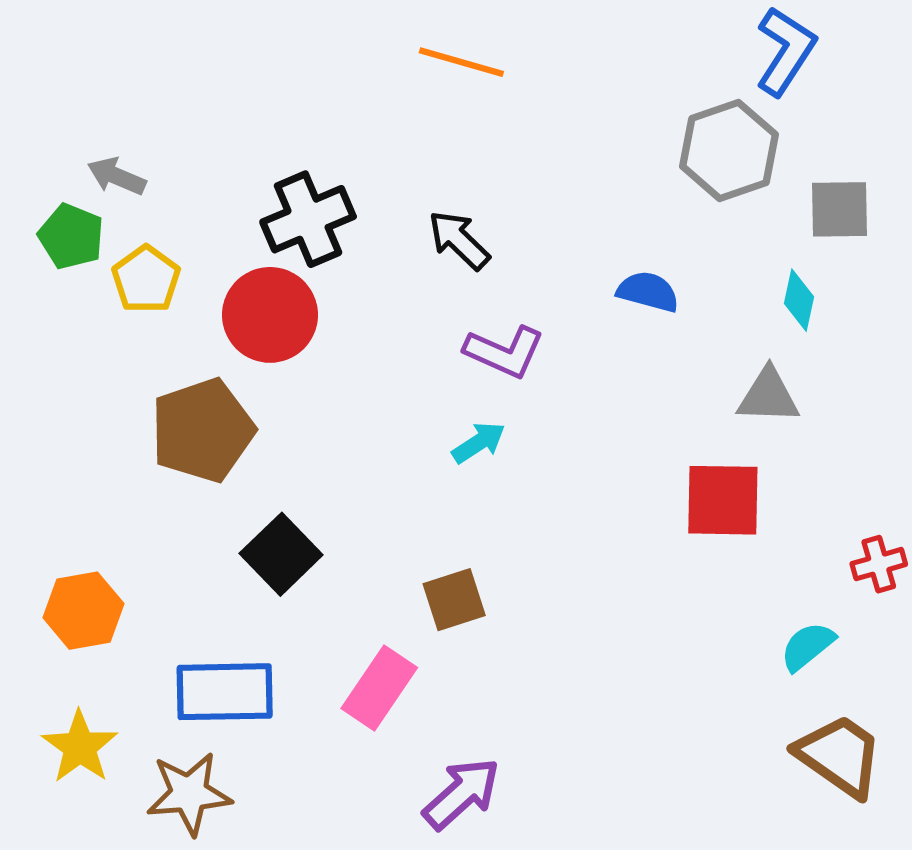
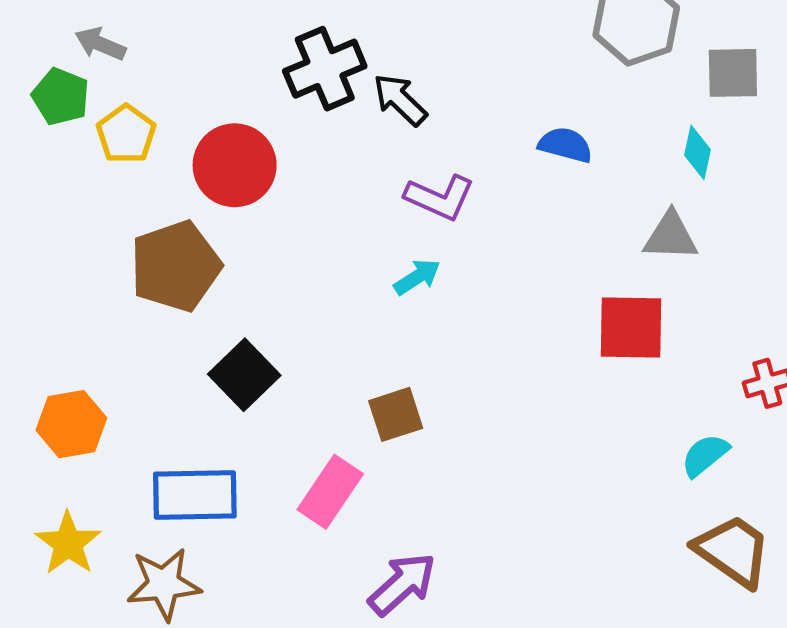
black cross: (308, 219) -> (325, 69), moved

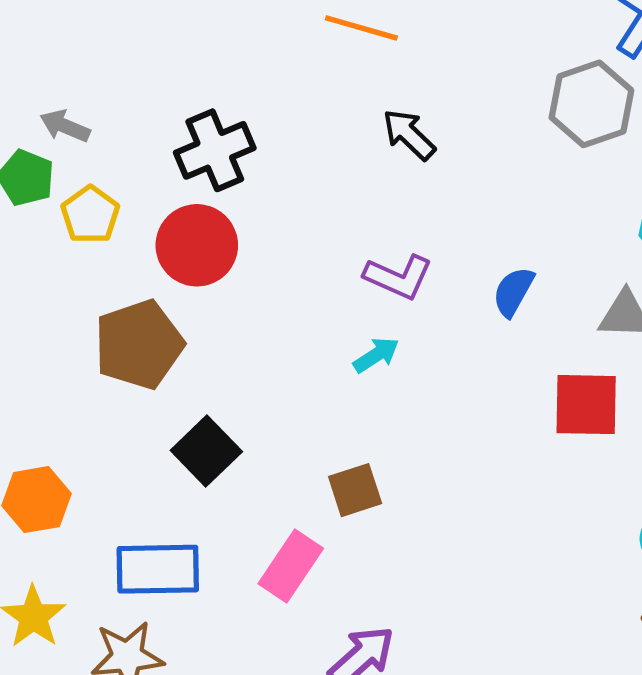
black cross: (325, 69) -> (215, 150), moved
black arrow: (400, 100) -> (409, 135), moved
blue semicircle: (565, 145) -> (513, 292), moved, turned -76

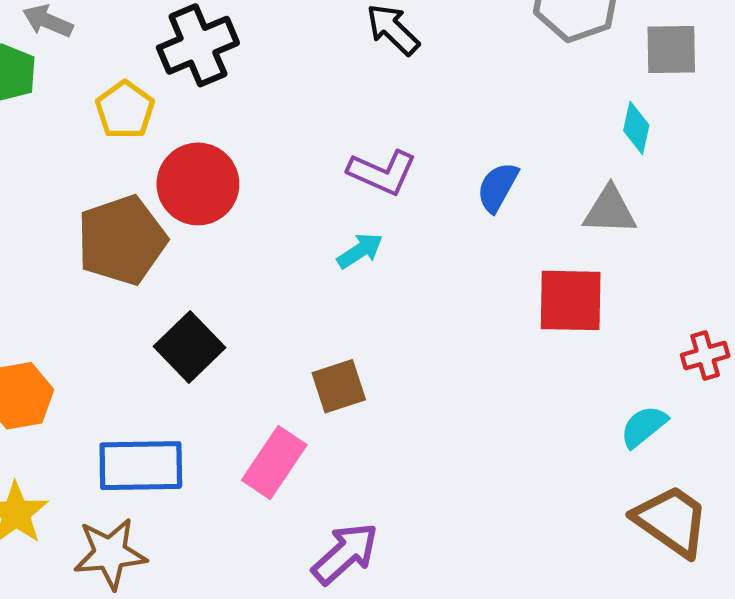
yellow pentagon: (90, 215) -> (125, 110), moved
red circle: (197, 245) -> (198, 184), moved

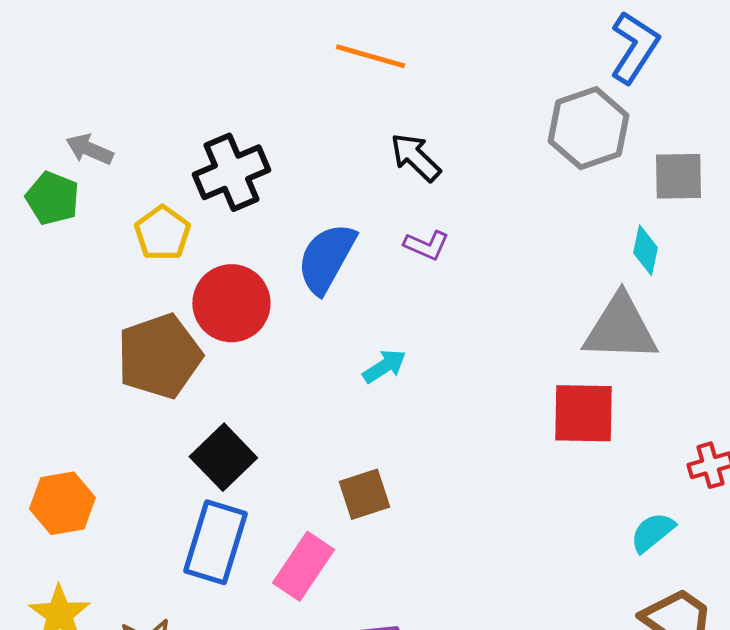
purple L-shape: (382, 172) -> (426, 245), moved, size x0.7
blue semicircle: (498, 187) -> (326, 258), moved, size x1.5
gray triangle: (610, 210) -> (620, 328), size x1.5
blue rectangle: (141, 466) -> (215, 542), moved, turned -72

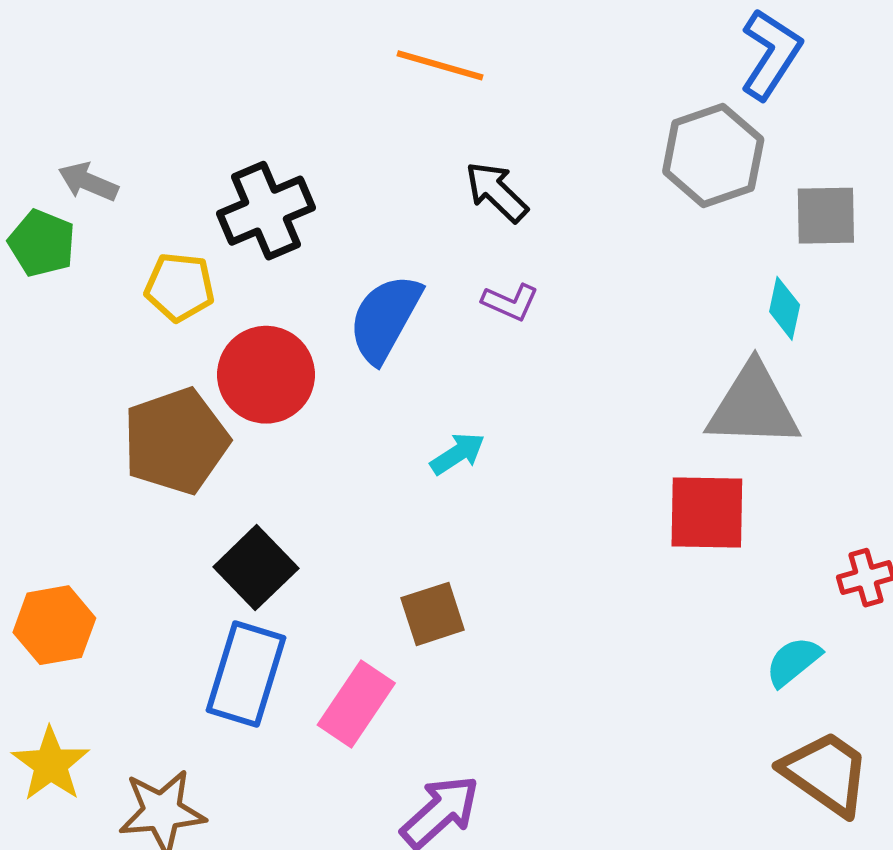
yellow pentagon: (162, 233) -> (180, 287), turned -30

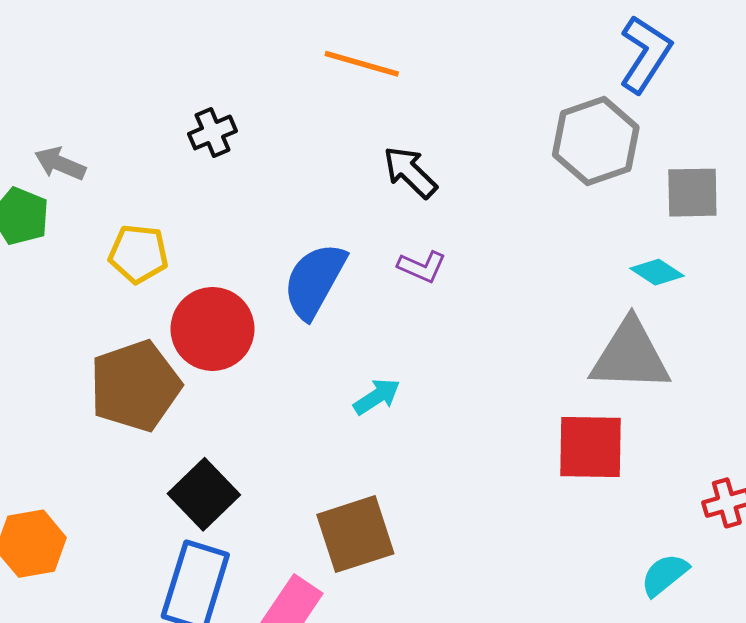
black cross: (266, 211) -> (212, 132), moved, size x0.6
cyan diamond: (785, 308) -> (657, 272), turned -69
brown square: (433, 614) -> (355, 534), size x1.4

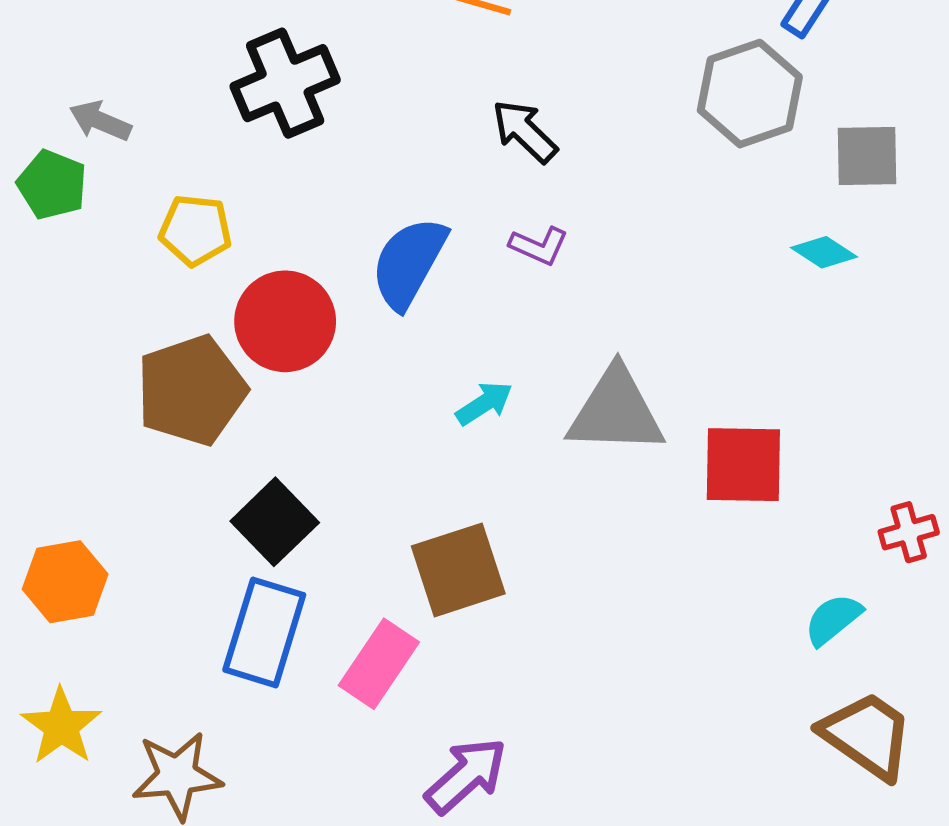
black cross: (212, 132) -> (285, 83), size x1.8
gray triangle: (630, 356) -> (616, 411), moved

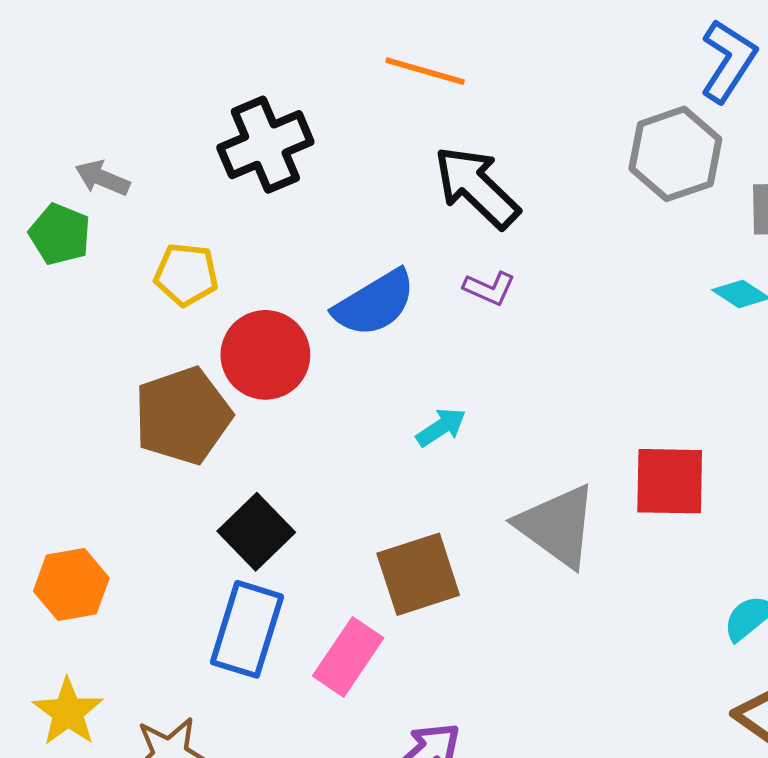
black arrow: (525, 131) -> (477, 187), size x1.5
blue semicircle: (409, 263) -> (375, 303), turned -150
gray triangle: (616, 411) -> (557, 526), moved, turned 34

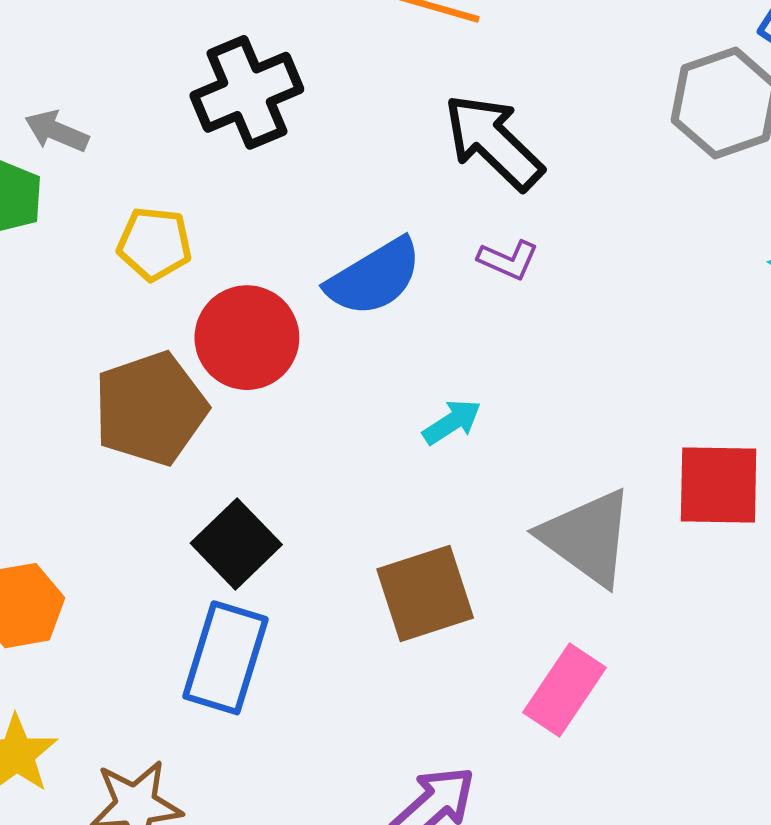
pink rectangle: (348, 657) -> (564, 690), moved

